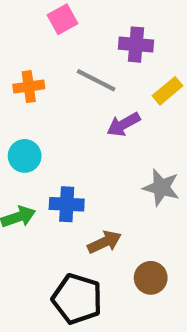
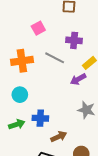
orange cross: (29, 87) -> (22, 61), size x1.5
purple arrow: (123, 124) -> (78, 79), moved

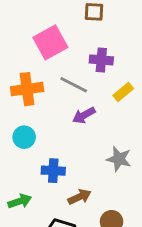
pink square: (38, 28) -> (50, 42), size x1.6
purple arrow: (78, 79) -> (84, 115), moved
green arrow: (17, 124) -> (20, 201), moved

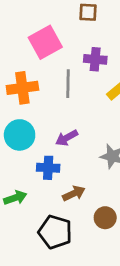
gray line: (74, 85) -> (68, 84), turned 64
purple arrow: (84, 115) -> (67, 138), moved
cyan circle: (24, 137) -> (20, 135), size x1.4

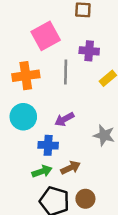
green arrow: (15, 198) -> (42, 171), moved
brown circle: (105, 218) -> (85, 199), moved

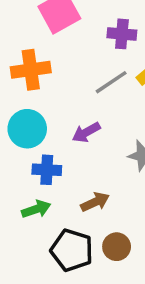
gray line: (66, 72) -> (111, 82), moved, turned 55
blue cross: (48, 145) -> (47, 170), moved
green arrow: (42, 171) -> (36, 209), moved

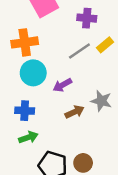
cyan circle: (27, 129) -> (33, 73), moved
blue cross: (47, 170) -> (25, 111), moved
brown arrow: (95, 202) -> (75, 112), moved

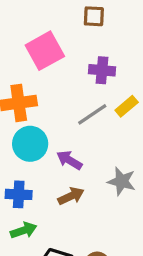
purple arrow: (62, 85) -> (69, 160), turned 60
brown arrow: (75, 112) -> (71, 196), moved

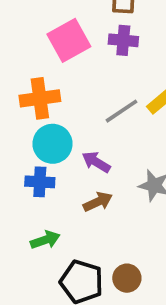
purple cross: (102, 70) -> (123, 40), moved
blue cross: (19, 194) -> (40, 182), moved

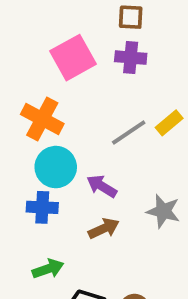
orange cross: (40, 98) -> (42, 119), turned 36

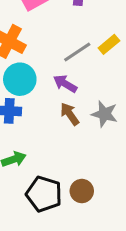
purple arrow: (102, 186) -> (65, 84), moved
brown arrow: (104, 228) -> (70, 114), moved, turned -100

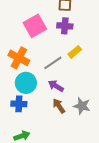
yellow rectangle: (109, 44) -> (75, 52), moved
gray line: (77, 52) -> (53, 63), moved

